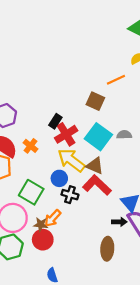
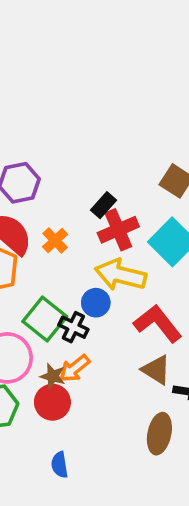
yellow arrow: (71, 160) -> (121, 275), turned -32
brown triangle: (95, 166) -> (156, 370), moved
black cross: (70, 195) -> (73, 327), moved

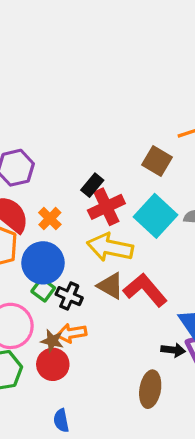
blue circle: (96, 303) -> (43, 263), moved, size x1.6
green square: (45, 319) -> (43, 290), size x0.6
orange arrow: (74, 368) -> (72, 333), turned 32
brown triangle: (156, 370) -> (111, 286), moved

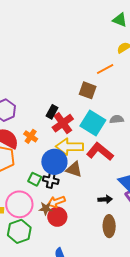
blue circle: (43, 263) -> (54, 162), moved
red L-shape: (145, 290) -> (100, 152), moved
black arrow: (173, 350) -> (105, 199), moved
red circle: (53, 364) -> (57, 217), moved

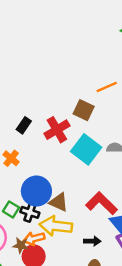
black rectangle: (52, 112) -> (24, 125), moved
red cross: (63, 123) -> (57, 130), moved
yellow arrow: (69, 147) -> (56, 226), moved
red L-shape: (100, 152) -> (102, 203), moved

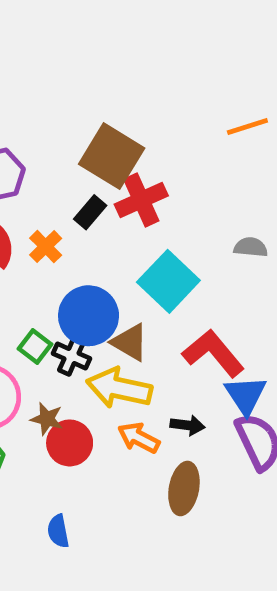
brown square: (84, 110) -> (112, 156), moved, size x1.5
black rectangle: (24, 125) -> (90, 212), moved
cyan square: (86, 149) -> (168, 281), moved
orange arrow: (34, 239) -> (139, 438), moved, turned 36

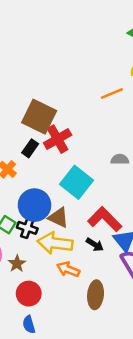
brown star: (47, 419) -> (17, 264), turned 30
black arrow: (187, 425) -> (95, 245), moved, turned 30
red circle: (70, 443) -> (29, 294), moved

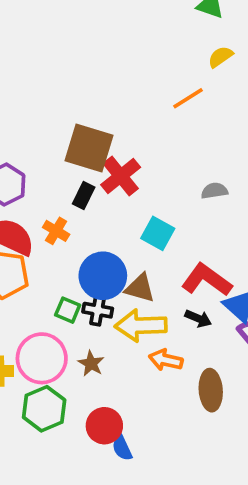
cyan square: (77, 182) -> (158, 233), size x0.7
red circle: (29, 294) -> (104, 426), moved

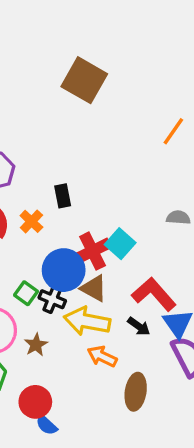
orange line: (188, 98) -> (173, 131), turned -36
brown square: (89, 148) -> (84, 80), moved
red cross: (121, 176) -> (92, 251), moved
black rectangle: (84, 196) -> (63, 196), turned -50
blue semicircle: (122, 448) -> (46, 425), turned -35

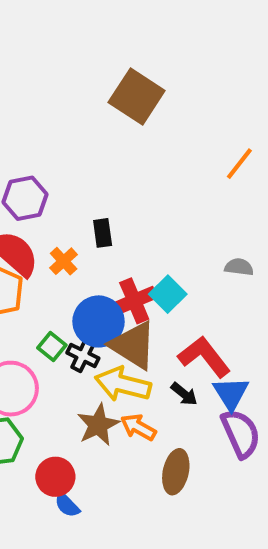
brown triangle: (94, 288) -> (133, 345), size x1.5
brown star: (36, 345) -> (98, 425), moved, size x1.5

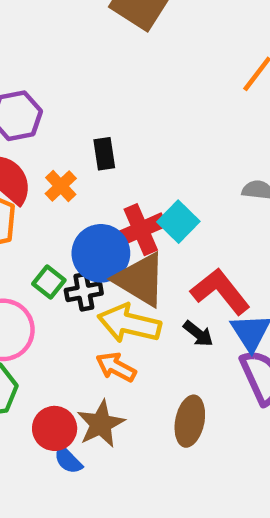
black cross: (83, 355) -> (84, 292), turned -36
brown star: (98, 425) -> (101, 424), moved
orange arrow: (138, 427) -> (116, 367), moved

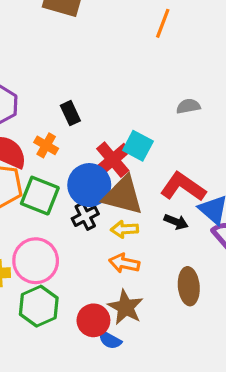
green square: (49, 282) -> (40, 196), moved, size x1.6
yellow arrow: (129, 323) -> (124, 229), size x0.6

